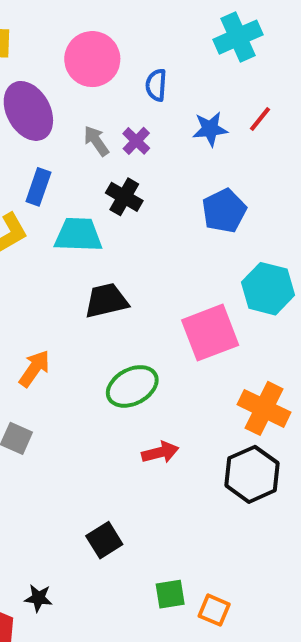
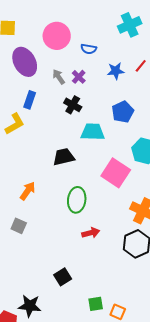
blue semicircle: (156, 85) -> (89, 49), turned -84
cyan trapezoid: (78, 235) -> (93, 132), moved
pink square: (210, 333) -> (116, 173), turned -36
green ellipse: (132, 386) -> (77, 200), turned -55
black star: (38, 598) -> (30, 306), size x1.6

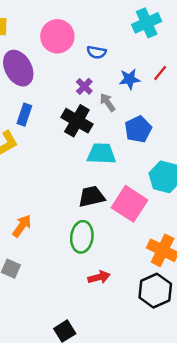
gray arrow: (59, 77) -> (108, 102), moved
black cross: (73, 105) -> (77, 121), size x1.4
black trapezoid: (64, 157) -> (92, 196), moved

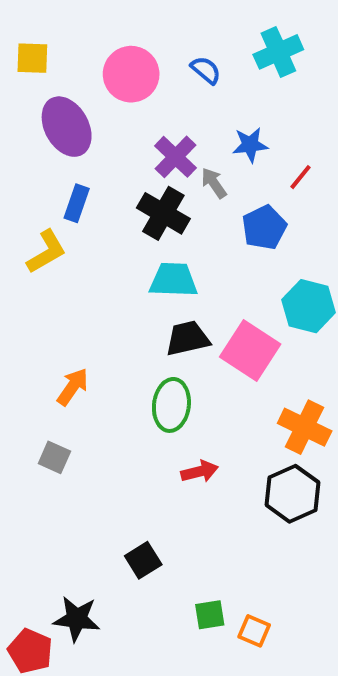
blue semicircle: (97, 52) -> (206, 70), moved, turned -150
red line: (160, 73) -> (301, 177), moved
purple cross: (84, 86) -> (175, 157), size x1.5
cyan trapezoid: (101, 154) -> (173, 280), moved

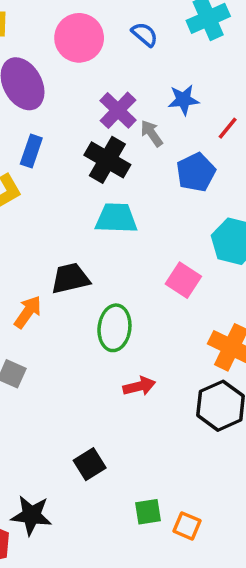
black trapezoid: (188, 338) -> (70, 278), moved
pink square: (250, 350) -> (183, 280), size x0.7

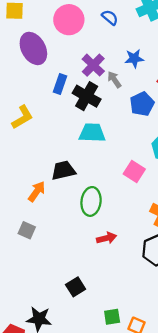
blue rectangle: (31, 151) -> (60, 84), moved

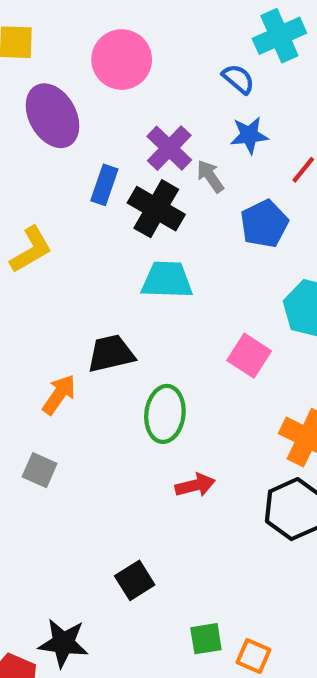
blue semicircle: (110, 17) -> (238, 79), moved

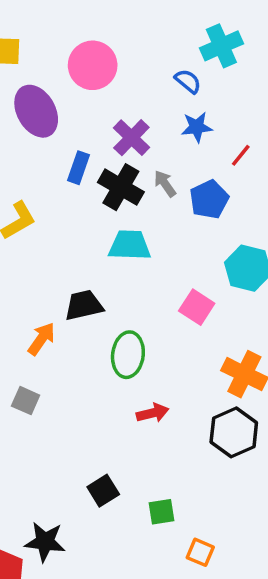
gray arrow: (210, 176) -> (165, 184), moved
green square: (206, 639) -> (161, 512), moved

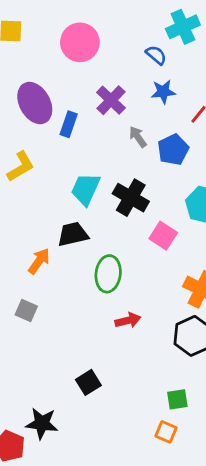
purple ellipse: (36, 111) -> (35, 103), moved
black cross: (121, 187) -> (131, 198), moved
cyan trapezoid: (130, 245) -> (86, 189), moved, turned -68
green square: (161, 512) -> (177, 399), moved

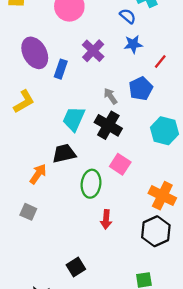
gray arrow: (138, 137) -> (110, 96), moved
pink square: (163, 236) -> (120, 164), moved
red arrow: (128, 320) -> (106, 219), turned 108

